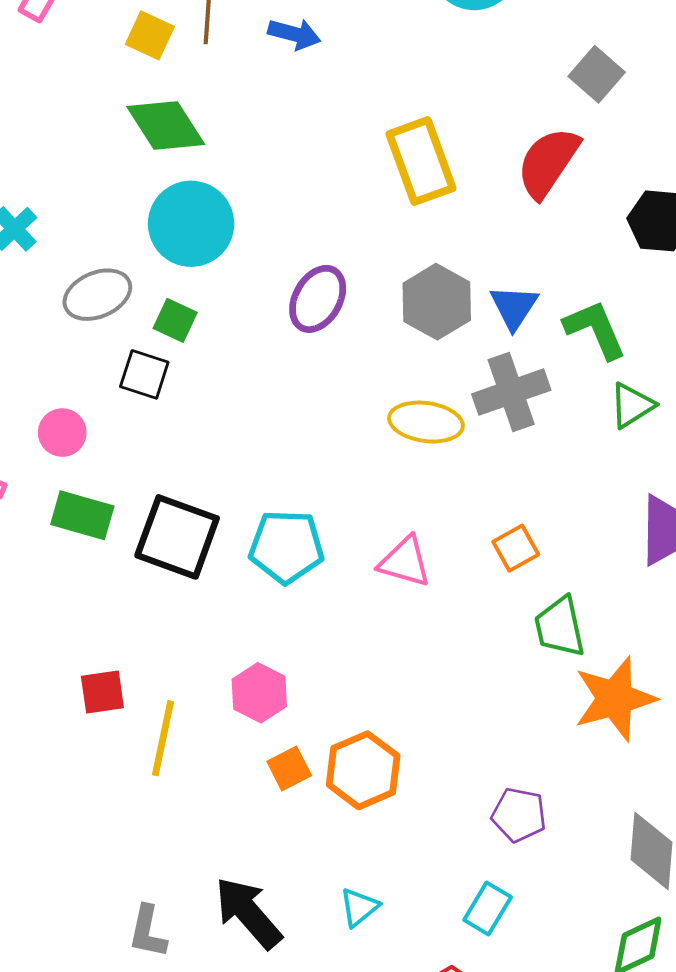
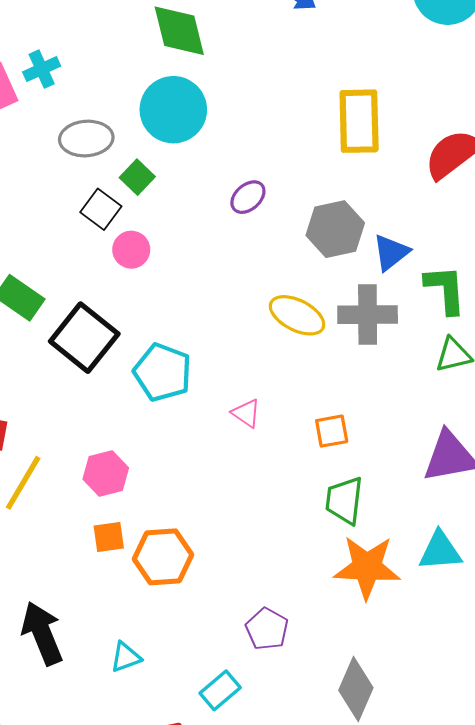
purple ellipse: (318, 299) -> (248, 197), size x0.7
pink circle: (62, 433) -> (131, 250), moved
pink triangle: (405, 562) -> (246, 413), size x0.7

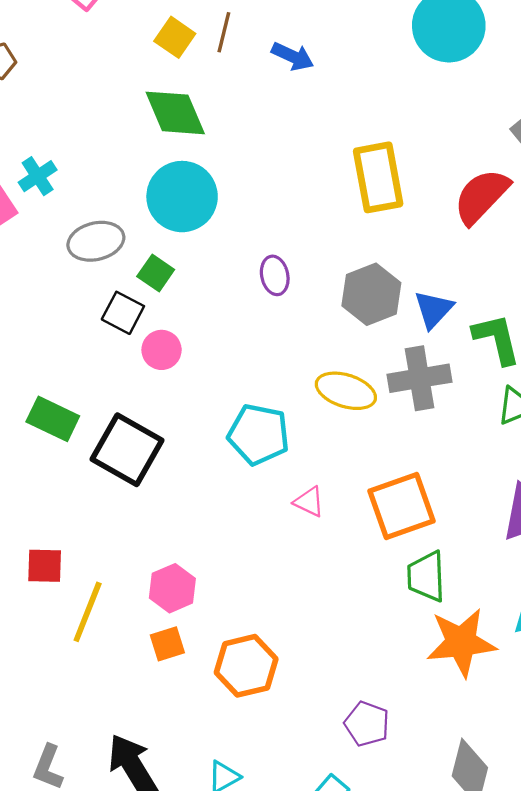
purple ellipse: (248, 197) -> (275, 275), turned -52
cyan pentagon: (163, 372) -> (259, 434), moved
orange square: (332, 431) -> (401, 506), size x1.8
orange square: (109, 537) -> (167, 644), moved

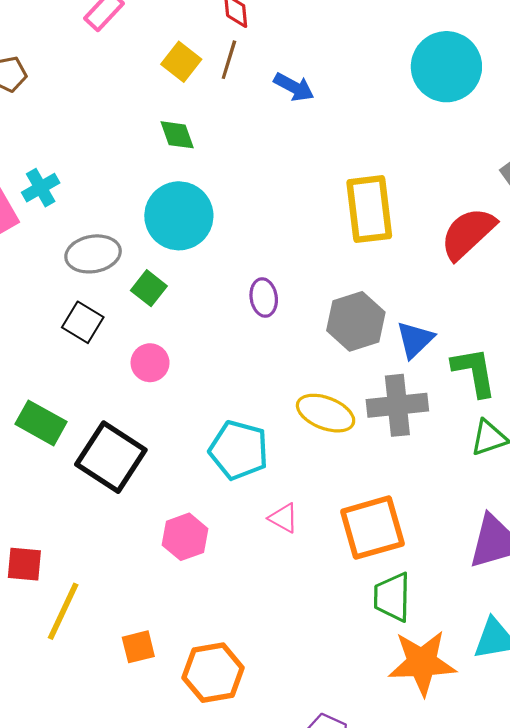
green diamond: (175, 113) -> (177, 135), size x0.6
black square: (123, 313) -> (83, 322), moved
pink hexagon: (172, 588) -> (185, 537), moved

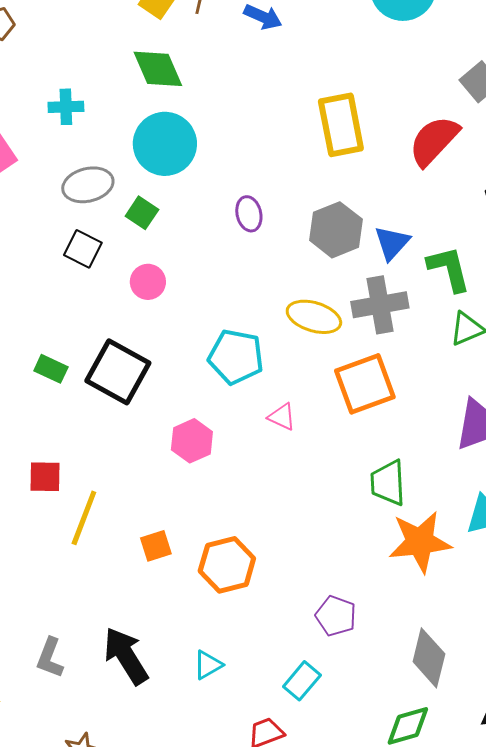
green diamond: (177, 135) -> (158, 69), size x1.5
cyan cross: (41, 188) -> (66, 107), moved, turned 32
green rectangle: (41, 423) -> (51, 369), moved, size x0.7
orange square: (372, 528) -> (365, 384), moved

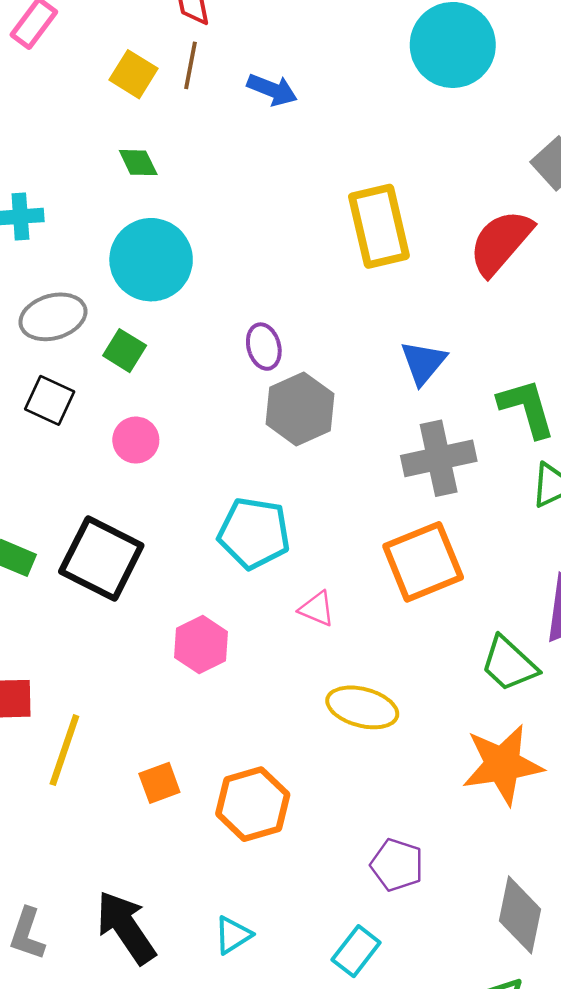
green diamond: (158, 69) -> (138, 163), size x0.6
gray hexagon: (336, 230) -> (300, 409), moved
blue triangle: (392, 243) -> (423, 363), moved
yellow ellipse: (314, 317) -> (362, 707), moved
green trapezoid: (388, 483) -> (509, 664), moved, turned -42

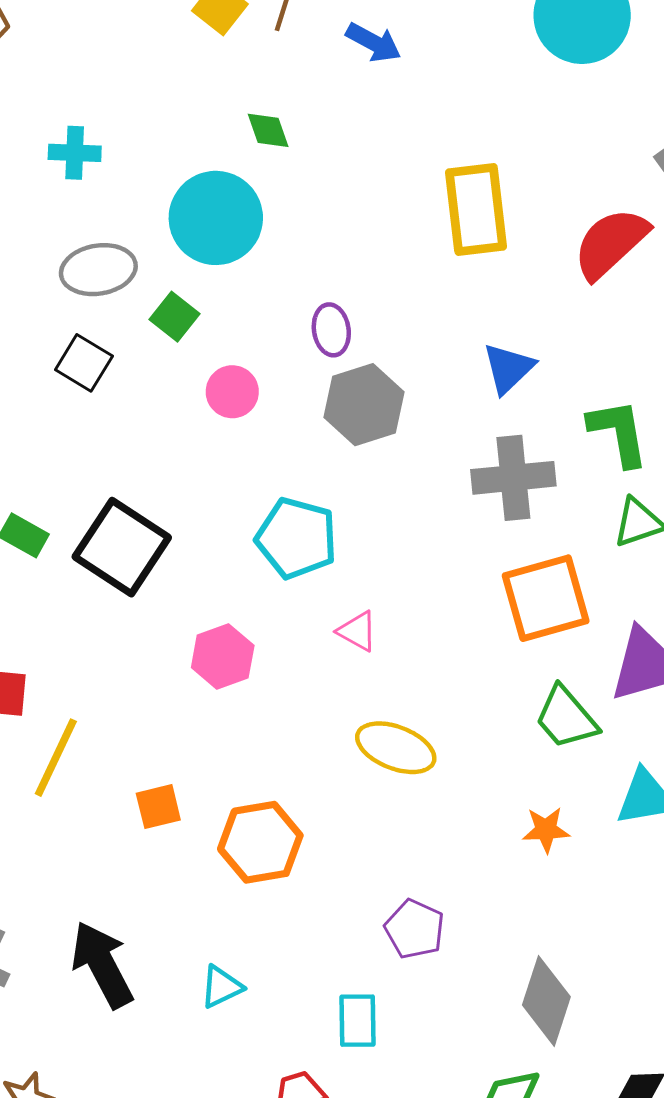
green diamond: (138, 163) -> (268, 130), moved
pink circle: (136, 440) -> (232, 392), moved
orange square: (423, 562) -> (546, 598), moved
orange star: (503, 765) -> (546, 830), size x0.5
cyan rectangle: (356, 951) -> (358, 1021), turned -45

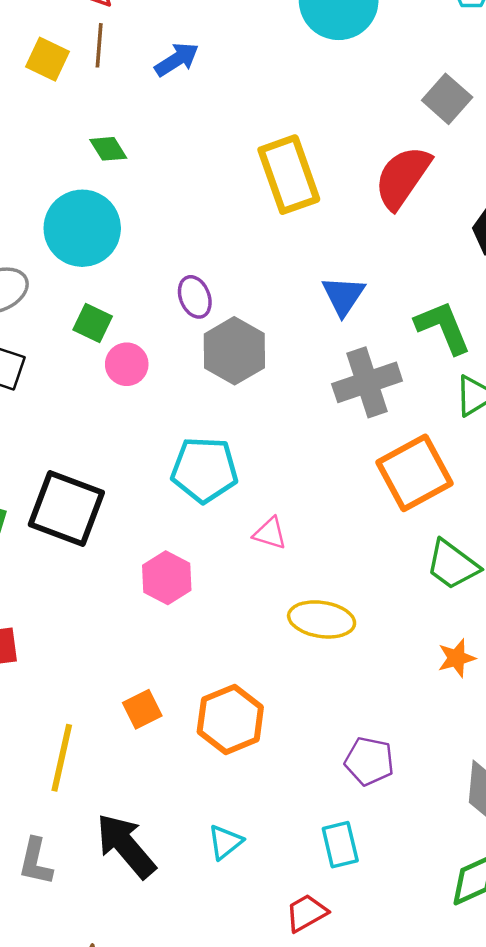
blue arrow: (374, 42) -> (177, 59), turned -48
green square: (174, 317) -> (93, 323), moved
yellow line: (56, 758) -> (62, 758), moved

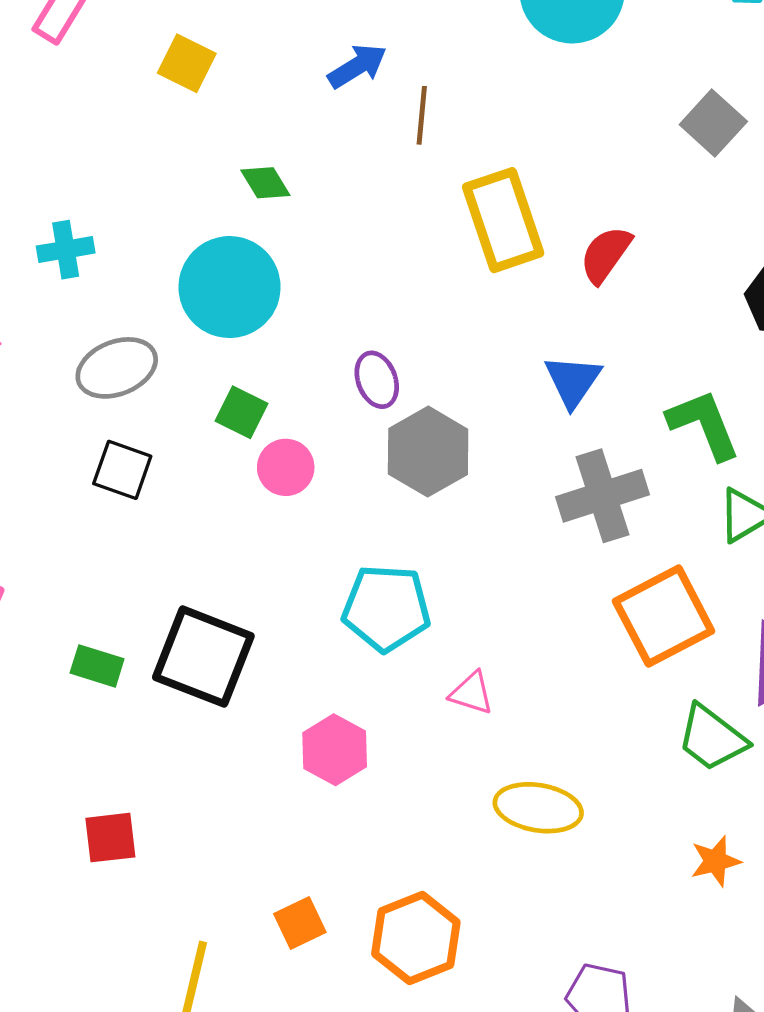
brown line: (99, 45) -> (422, 115), moved
red semicircle: (403, 177) -> (606, 255), moved, size x0.7

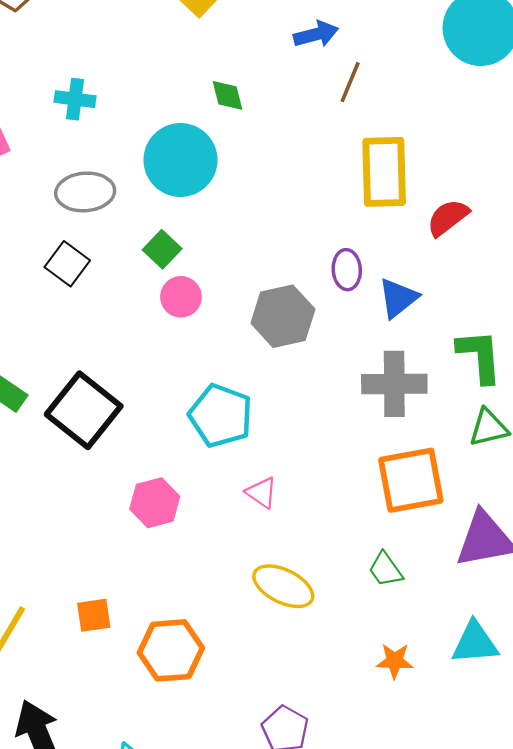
purple ellipse: (377, 380) -> (347, 270), moved
green trapezoid: (712, 738) -> (385, 569), moved, size x0.7

